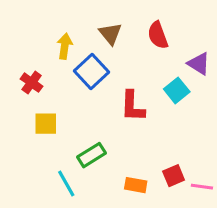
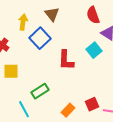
red semicircle: (158, 35) -> (93, 15), moved
orange rectangle: (136, 185) -> (68, 110), turned -56

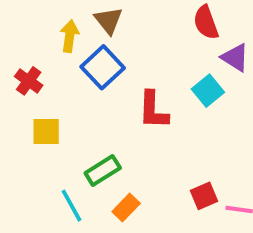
brown triangle: (52, 14) -> (108, 21), moved
orange rectangle: (68, 110) -> (126, 208), moved

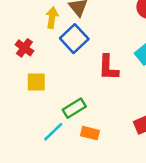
cyan line: (71, 206) -> (53, 132), turned 75
orange rectangle: (126, 208) -> (90, 133), turned 60

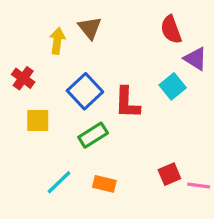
blue square: (74, 39) -> (85, 91), moved
green rectangle: (74, 108) -> (93, 135), moved

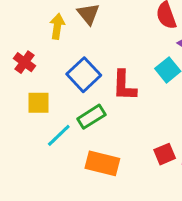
cyan line: (59, 182) -> (59, 135), moved
orange rectangle: (104, 184) -> (102, 163), size x1.5

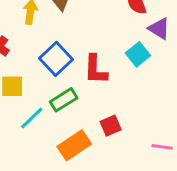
red square: (165, 154) -> (111, 126), moved
orange rectangle: (102, 163) -> (74, 145), turned -48

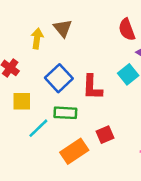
green rectangle: (64, 100) -> (65, 113), turned 35

